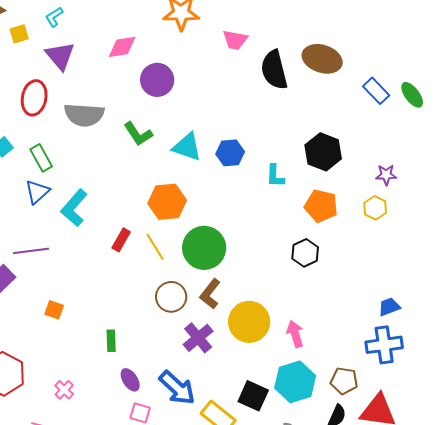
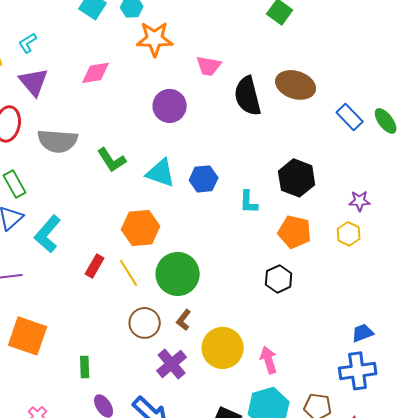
purple circle: (157, 80) -> (170, 106), moved
brown L-shape: (210, 294) -> (184, 320), size x0.7
orange square: (54, 310) -> (28, 336), size x2.0

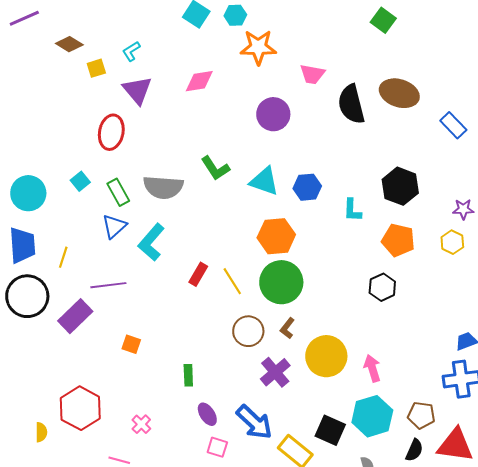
gray semicircle: (58, 141) -> (163, 187), moved
orange hexagon: (141, 228) -> (276, 236), moved
orange square: (28, 336) -> (131, 344), size x0.5

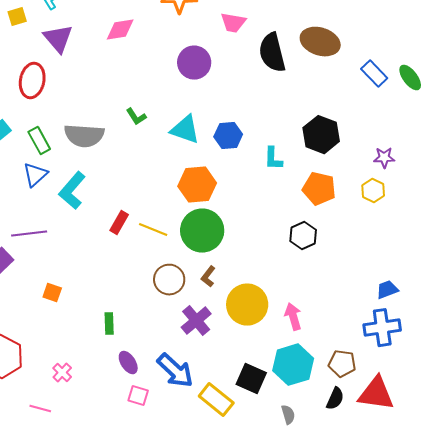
green L-shape: (215, 168) -> (136, 117), size x0.7
yellow line: (232, 281) -> (153, 230), turned -36

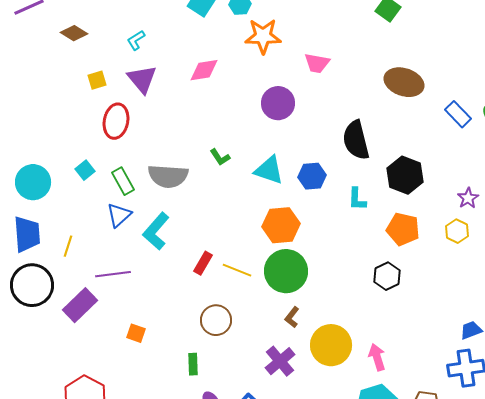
yellow square: (17, 17) -> (97, 80), moved
black semicircle: (272, 53) -> (356, 140), moved
purple star: (384, 158) -> (468, 198), turned -30
brown circle: (169, 280) -> (216, 320), moved

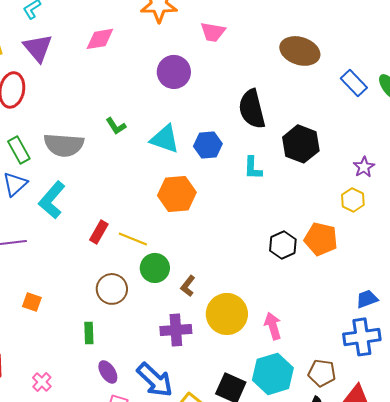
orange pentagon: (403, 229) -> (321, 239), moved
green circle: (286, 271) -> (155, 268), moved, size x0.7
purple cross: (280, 361) -> (176, 330), turned 36

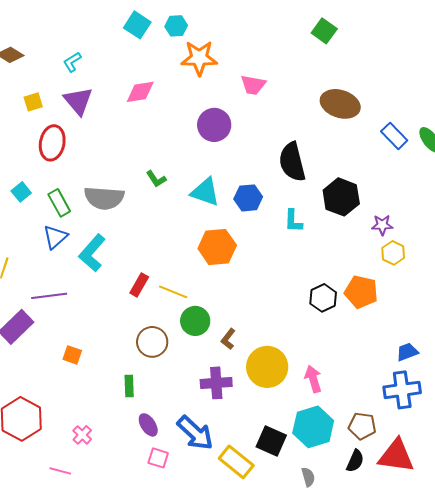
purple star: (364, 167) -> (382, 225), moved, turned 30

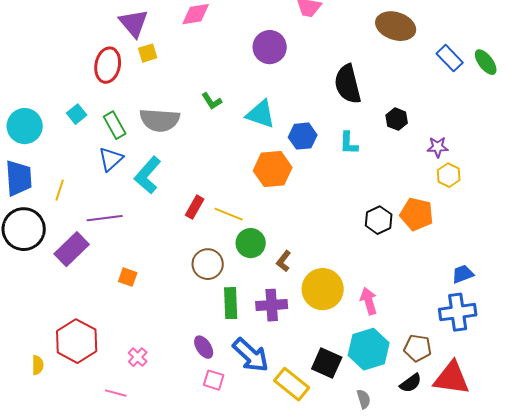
yellow square: (33, 102) -> (148, 53), moved
black hexagon: (341, 197) -> (397, 119), size x0.6
blue hexagon: (248, 198) -> (303, 136), moved
green rectangle: (129, 386) -> (231, 303), moved, size x1.4
black semicircle: (355, 461) -> (411, 383), turned 30

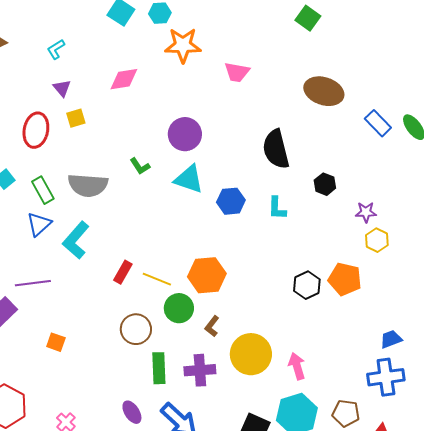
purple triangle: (134, 23) -> (62, 88), size x0.6
purple circle: (270, 47) -> (185, 134), moved
orange hexagon: (273, 169) -> (207, 275), moved

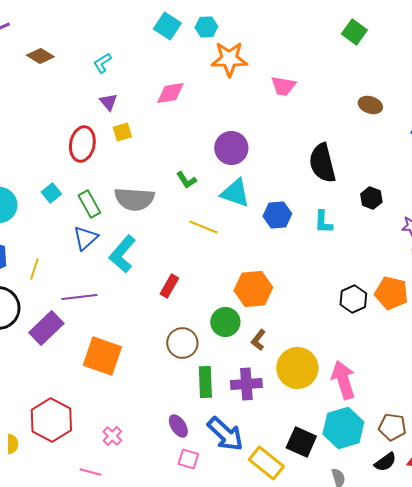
brown ellipse: (324, 91) -> (370, 105), size x0.6
yellow line: (157, 279) -> (203, 227), moved
orange square: (56, 342) -> (102, 356), size x2.0
pink arrow: (297, 366) -> (343, 380), size x1.4

